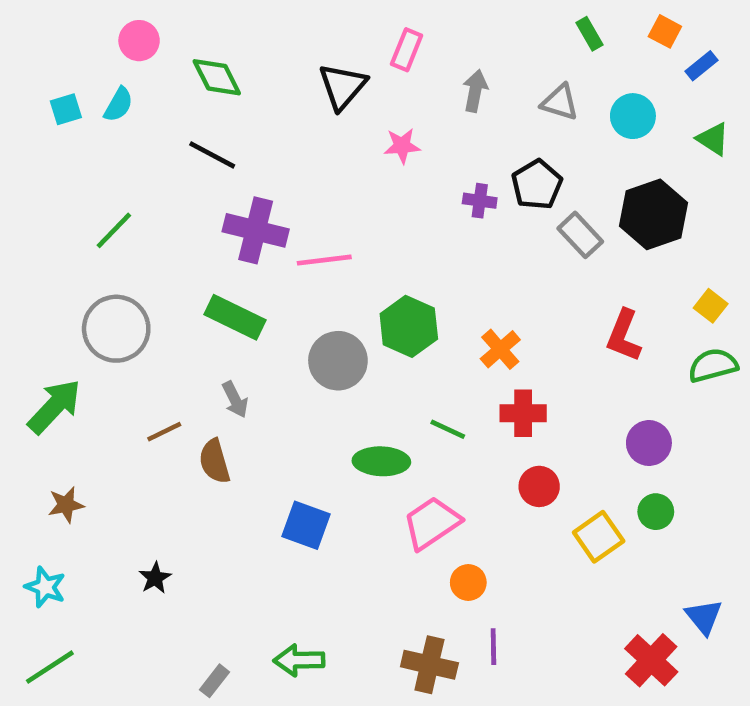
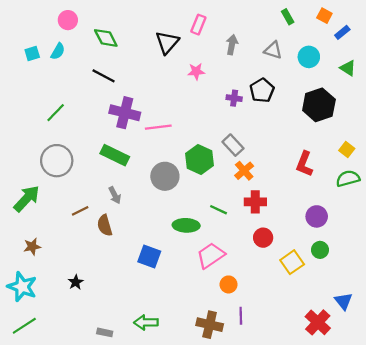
gray rectangle: (580, 235) -> (233, 145), moved
cyan star: (45, 587) -> (22, 287), size x1.5
gray rectangle: (214, 681) -> (105, 332), turned 64

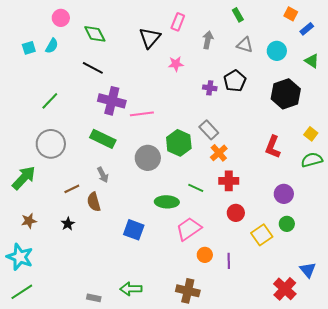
green rectangle: (288, 17) -> (238, 15), moved
black star: (76, 282) -> (68, 224), moved
purple line: (241, 316) -> (229, 261), moved

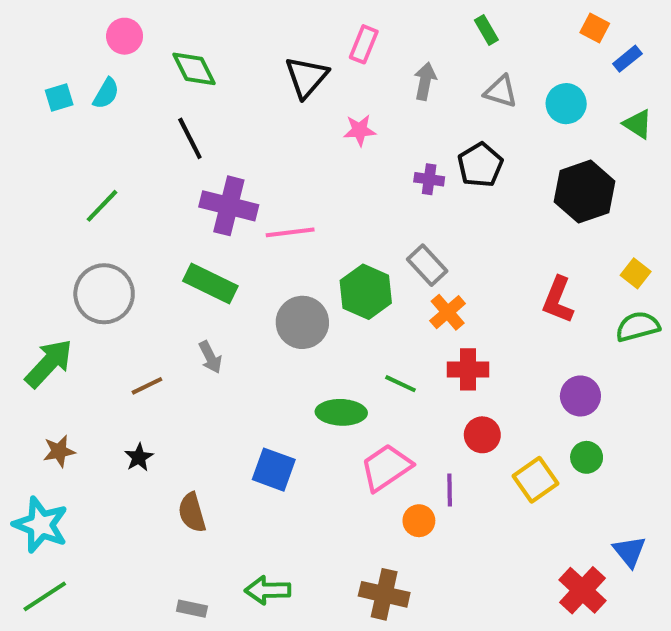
black line: (93, 68) -> (190, 138), turned 35
brown semicircle: (94, 202) -> (192, 513), moved
purple line: (229, 261) -> (450, 490), moved

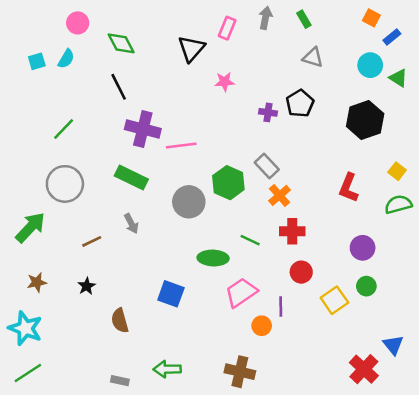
gray arrow: (425, 81) -> (265, 18), moved
cyan circle: (566, 104) -> (370, 65), moved

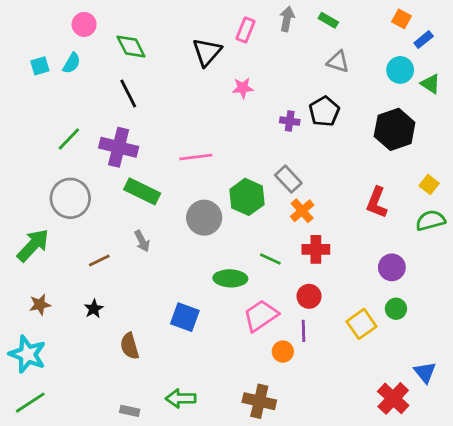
green rectangle: (304, 19) -> (328, 20), turned -30
purple cross: (143, 129) -> (119, 147), moved
red circle: (301, 272) -> (309, 296), moved

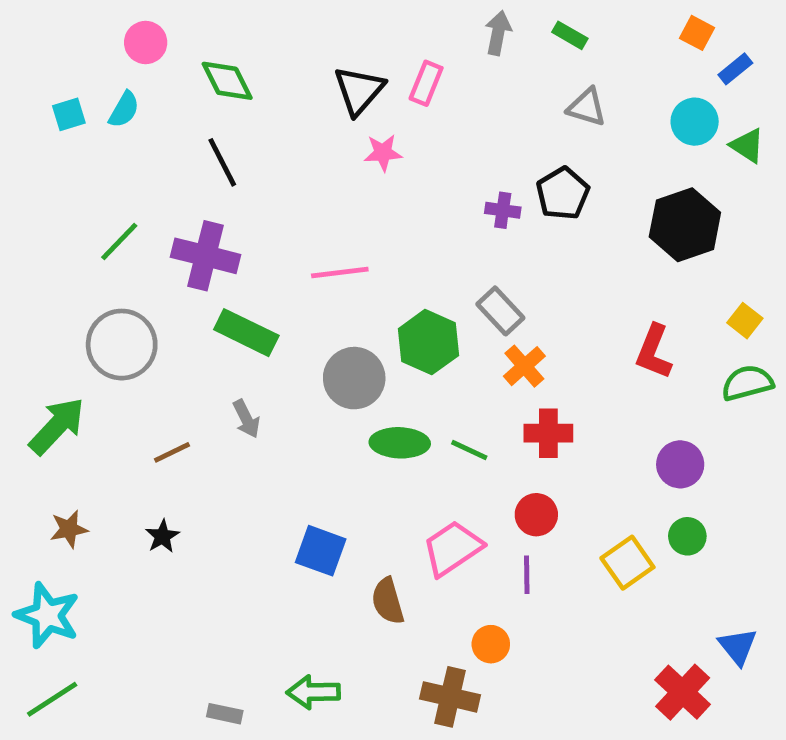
pink rectangle: (246, 30) -> (426, 83), moved
pink star: (243, 88) -> (383, 153), moved
green ellipse: (230, 278) -> (400, 443), moved
brown semicircle: (130, 346) -> (388, 601), moved
orange circle: (283, 352) -> (491, 644), moved

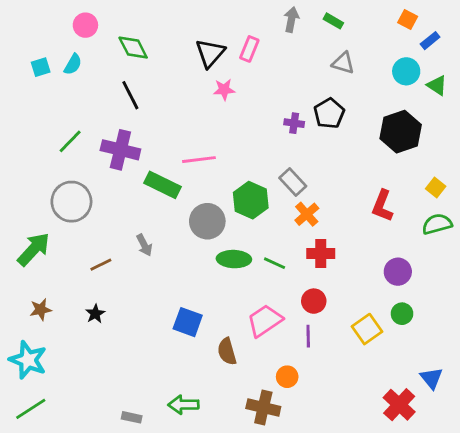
green rectangle: (246, 333) -> (162, 185), moved

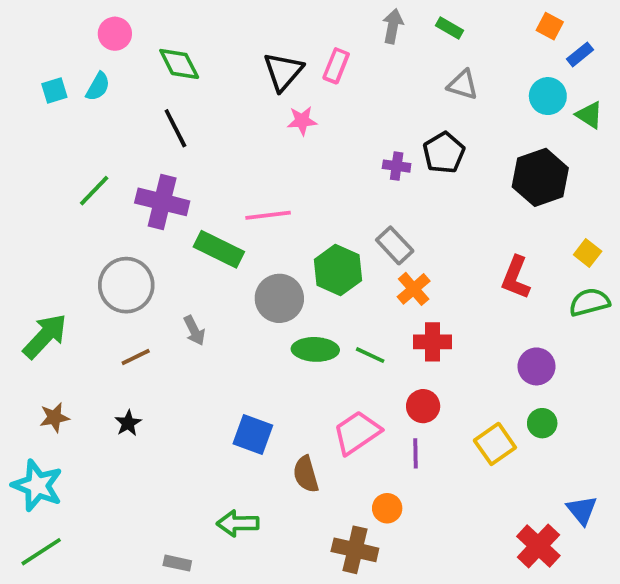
gray circle: (71, 202) -> (126, 285), moved
green arrow: (183, 405) -> (238, 523), moved

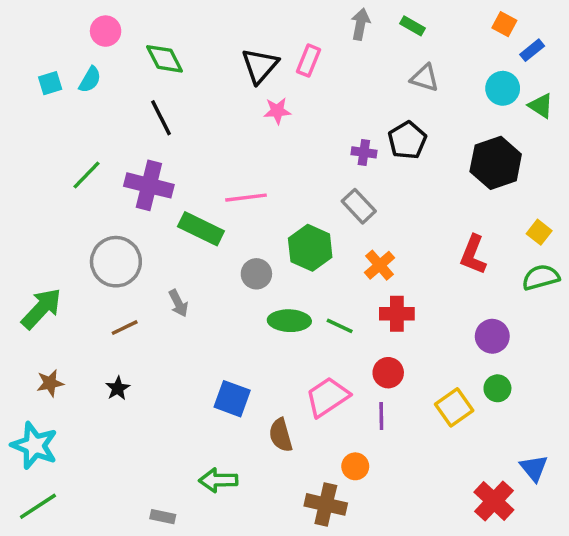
gray rectangle: (395, 245) -> (359, 206), moved
gray circle: (279, 298) -> (256, 274), size x0.7

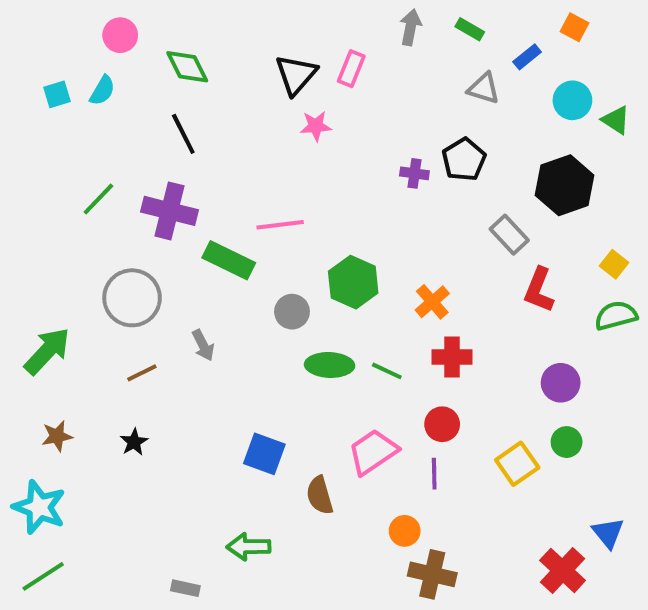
blue rectangle: (532, 50) -> (527, 57), moved
gray rectangle: (359, 206) -> (509, 235), moved
brown cross: (326, 504) -> (432, 574), moved

